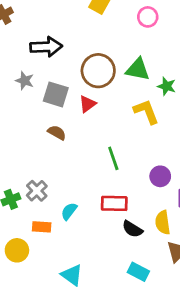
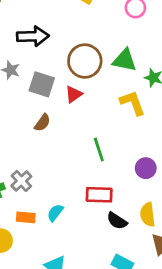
brown semicircle: (57, 133) -> (42, 123), turned 96
cyan semicircle: (69, 211) -> (55, 213), moved

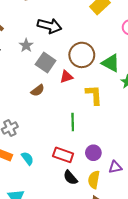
yellow L-shape: (133, 103) -> (94, 95), moved
purple circle: (146, 168) -> (93, 153), moved
cyan semicircle: (55, 213) -> (27, 158), turned 88

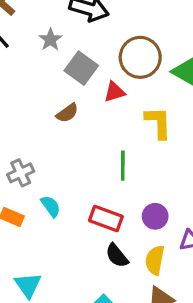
cyan semicircle: (27, 158) -> (51, 206), moved

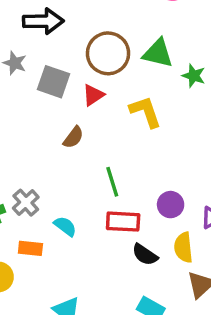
brown semicircle: (67, 113) -> (73, 137), moved
green line: (123, 166) -> (112, 182), moved

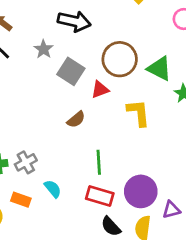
purple circle: (171, 205) -> (141, 191), size x1.5

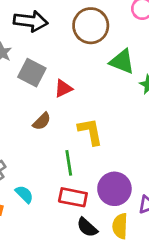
brown circle: (120, 59) -> (91, 26), moved
yellow L-shape: (138, 113) -> (90, 132), moved

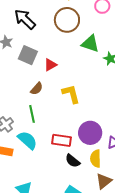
black arrow: (31, 21) -> (25, 19), turned -140
green line: (69, 163) -> (32, 114), moved
cyan semicircle: (24, 194) -> (27, 140), size x1.5

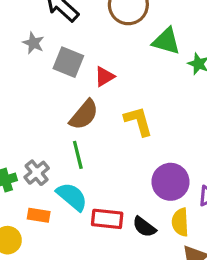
brown semicircle: (37, 89) -> (84, 115), size x1.5
red rectangle: (61, 140) -> (107, 219), moved

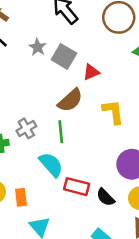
gray star: (33, 43) -> (38, 47), moved
gray cross: (37, 173) -> (26, 128), moved
orange rectangle: (39, 215) -> (21, 197), moved, turned 66

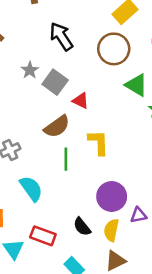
red triangle: (91, 72) -> (81, 101), turned 42
green line: (61, 132) -> (66, 159), moved
red rectangle: (77, 187) -> (43, 236), moved

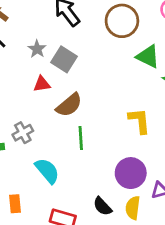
red triangle: (81, 101) -> (42, 84), moved, turned -30
yellow L-shape: (98, 142) -> (139, 121), moved

